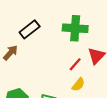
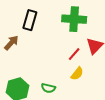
black rectangle: (30, 29) -> (30, 20), turned -36

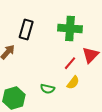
green semicircle: (48, 88) -> (48, 89), moved

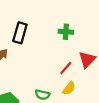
green cross: (70, 28) -> (66, 32), size x0.6

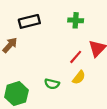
black rectangle: (20, 33) -> (29, 21), turned 60

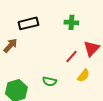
yellow semicircle: (79, 77) -> (83, 75), moved

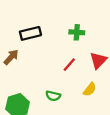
red line: (71, 56) -> (69, 65), moved

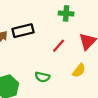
black rectangle: (30, 33) -> (23, 31), moved

